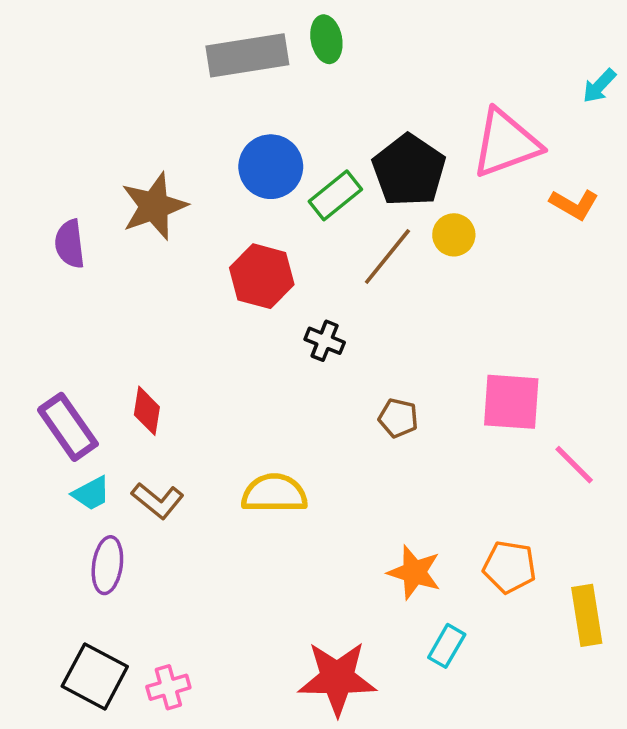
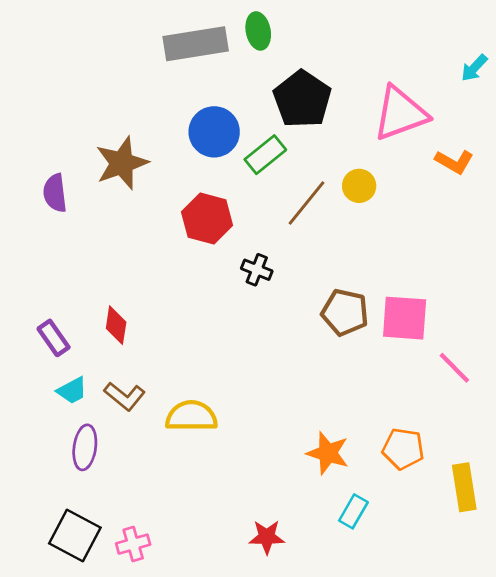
black pentagon: (409, 170) -> (302, 99), moved
brown pentagon: (398, 418) -> (345, 312), moved, size x1.5
purple rectangle: (68, 427) -> (54, 338), size x0.7
yellow semicircle: (274, 493) -> (191, 416), moved
red star: (337, 678) -> (267, 537), size x0.6

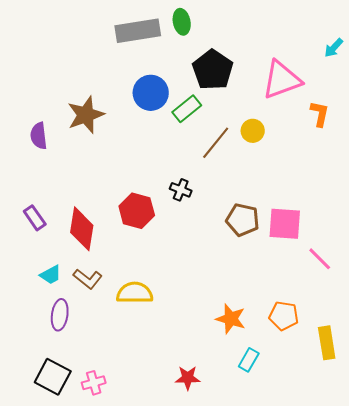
orange L-shape: (454, 162) -> (320, 114), turned -108
red hexagon: (207, 219) -> (137, 211), moved
red diamond: (116, 325) -> (82, 229), size x1.6
purple rectangle: (54, 338) -> (35, 218), moved

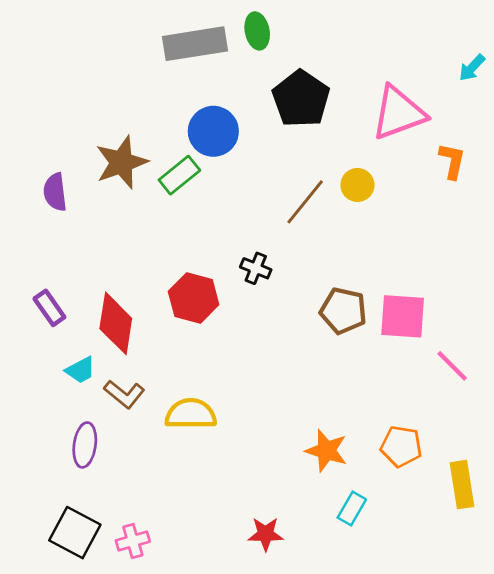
green rectangle: (187, 109) -> (179, 175), moved
cyan trapezoid: (51, 275) -> (81, 370), moved

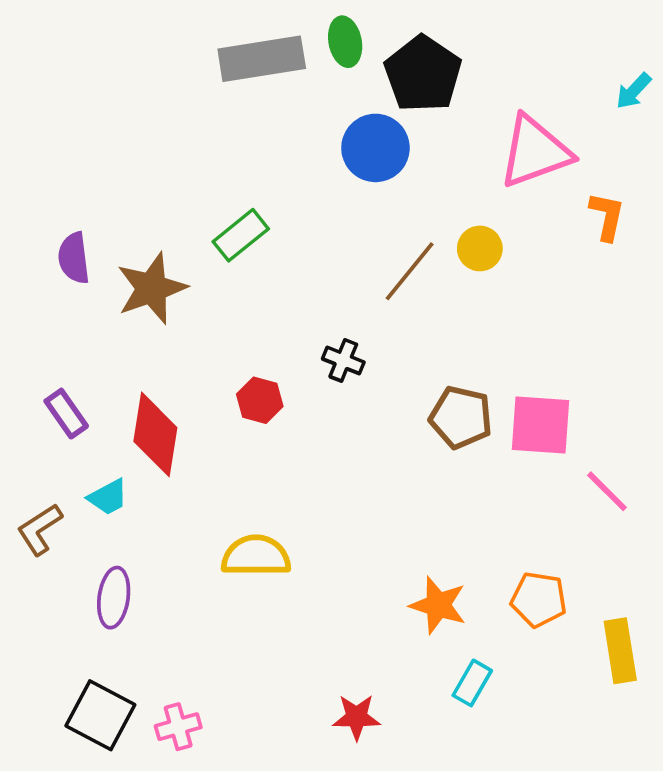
black pentagon: (301, 99) -> (423, 74), moved
blue circle: (213, 131) -> (375, 148), moved
brown star: (122, 162) -> (152, 288), moved
red hexagon: (194, 298) -> (260, 400), size x0.7
brown L-shape: (124, 394) -> (40, 529), moved, turned 108

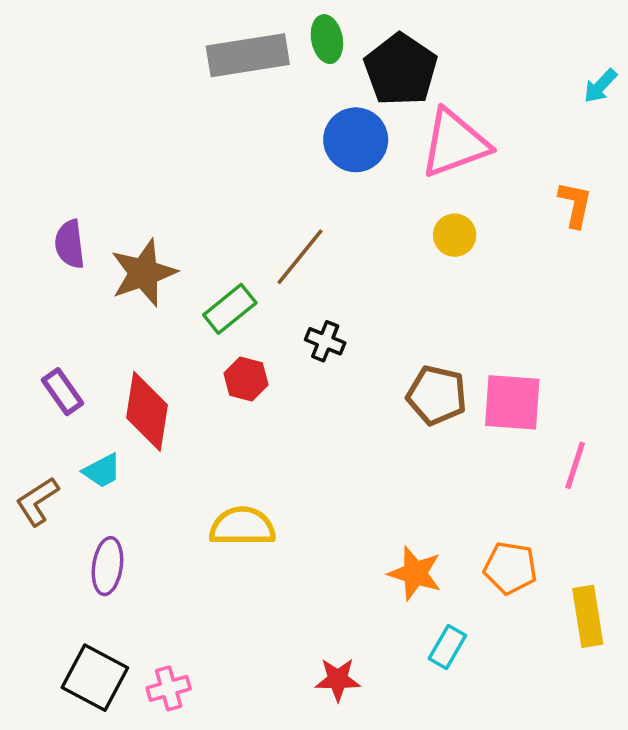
pink triangle: (535, 152) -> (455, 143), moved
green rectangle: (241, 235) -> (230, 309), moved
brown line: (410, 271) -> (300, 257), moved
pink line: (607, 491) -> (575, 465), turned 63

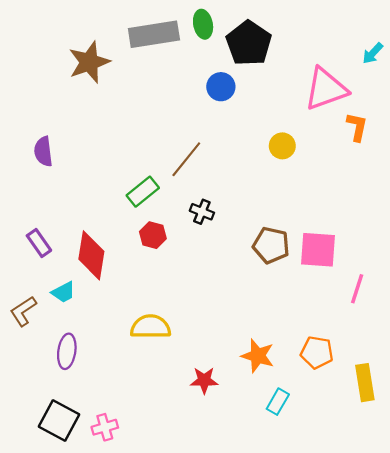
blue circle: (356, 140) -> (221, 87), size x0.7
pink triangle: (455, 143) -> (326, 89), moved
brown star: (143, 273) -> (89, 62), moved
red star: (338, 679) -> (204, 380), moved

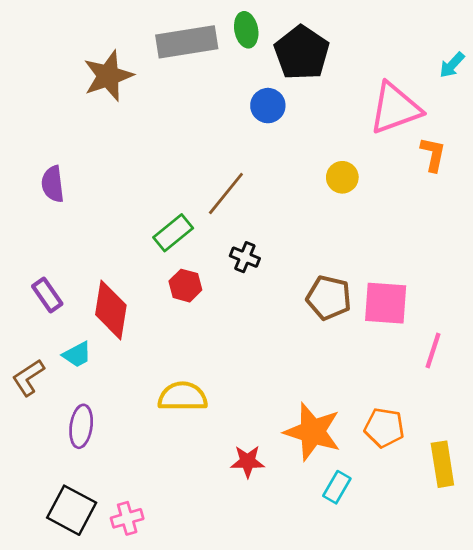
orange star: (258, 356) -> (313, 432), size x1.4

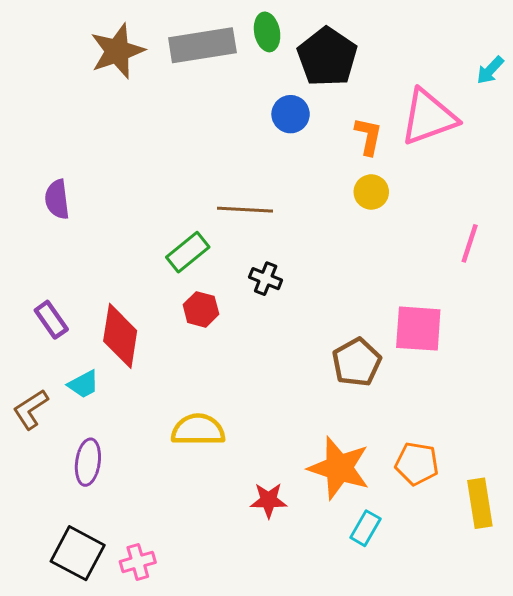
brown star: (108, 76) -> (117, 51), moved
orange L-shape: (433, 154) -> (368, 136), moved
brown line: (226, 194) -> (245, 210), turned 54
brown pentagon: (329, 298) -> (357, 362), moved, turned 30
pink line: (433, 351) -> (470, 243), moved

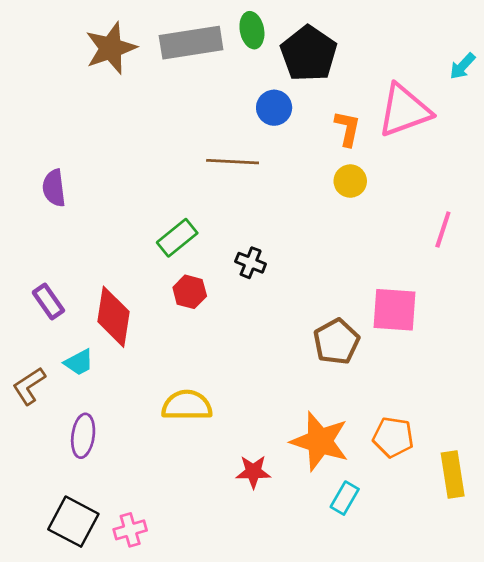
brown line: (245, 210) -> (233, 162), moved

